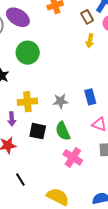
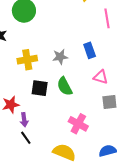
purple arrow: (12, 119) -> (24, 120), moved
pink cross: (73, 157) -> (78, 124), moved

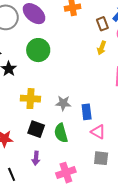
blue rectangle: (90, 50) -> (87, 112), moved
purple arrow: (24, 120) -> (36, 158), moved
pink cross: (78, 124) -> (66, 173), turned 30

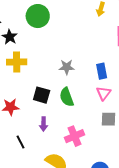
yellow cross: (30, 99) -> (17, 62), moved
blue rectangle: (87, 112) -> (102, 71), moved
pink triangle: (98, 132) -> (104, 93), turned 42

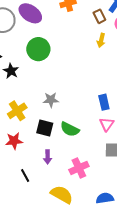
yellow cross: (17, 62) -> (17, 111), moved, turned -30
gray star: (67, 67) -> (51, 100), moved
green semicircle: (67, 97) -> (70, 129), turned -42

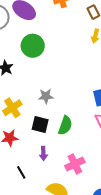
green semicircle: (70, 129) -> (65, 125), turned -96

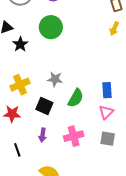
green semicircle: (65, 125) -> (76, 98), moved
pink cross: (75, 164) -> (74, 136), moved

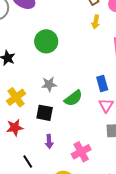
green circle: (51, 27) -> (46, 41), moved
green semicircle: (76, 98) -> (73, 98), turned 36
pink cross: (74, 136) -> (81, 152), moved

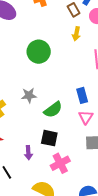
green circle: (46, 41) -> (39, 52), moved
black square: (45, 113) -> (49, 138), moved

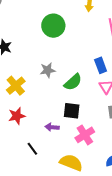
purple arrow: (28, 153) -> (52, 127), turned 104

